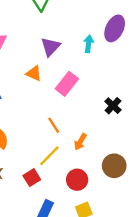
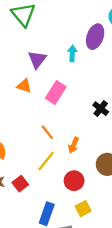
red square: (32, 178) -> (20, 184), moved

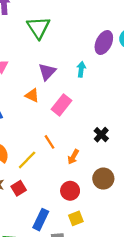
purple ellipse: (95, 37) -> (104, 43), moved
black cross: (101, 109) -> (101, 135), moved
yellow line: (46, 161) -> (27, 160), moved

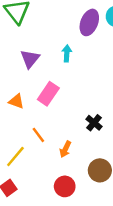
orange triangle: (32, 95) -> (16, 101), moved

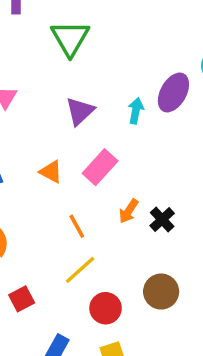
purple ellipse: (89, 22) -> (173, 92), moved
orange arrow: (65, 149) -> (129, 211), moved
yellow line: (15, 156) -> (80, 270), moved

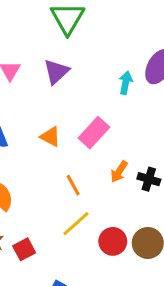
purple triangle: (80, 111) -> (56, 72), moved
black cross: (162, 220) -> (149, 179), turned -30
red circle: (106, 308) -> (113, 241), moved

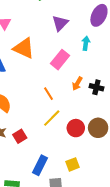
purple triangle: (56, 72) -> (60, 23), moved
cyan arrow: (126, 83) -> (86, 43), moved
orange triangle: (50, 137) -> (24, 48), moved, size x1.6

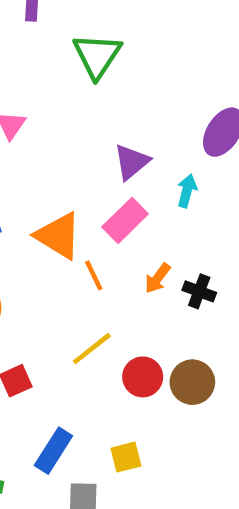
purple triangle: (60, 23) -> (132, 162), moved
orange triangle: (24, 48) -> (58, 236), moved
orange line: (49, 94) -> (94, 275), moved

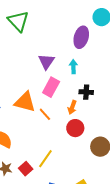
black cross: (199, 291) -> (86, 92), moved
yellow line: (92, 349) -> (45, 159), moved
red circle: (143, 377) -> (75, 128), moved

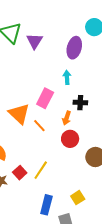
purple triangle: (46, 62) -> (35, 41), moved
orange triangle: (25, 102) -> (19, 114), turned 30
red square: (26, 169) -> (20, 173), moved

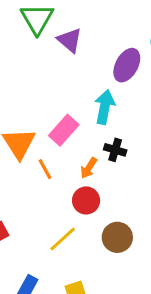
purple triangle: (35, 41) -> (70, 40), turned -36
cyan arrow: (67, 77) -> (105, 107), size x1.5
yellow line: (41, 170) -> (63, 239), moved

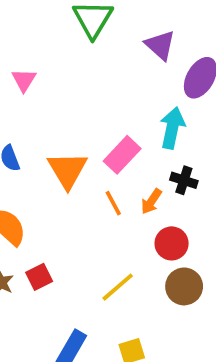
purple triangle: (70, 40) -> (160, 45), moved
orange line: (45, 169) -> (113, 203), moved
red circle: (86, 200) -> (172, 243), moved

